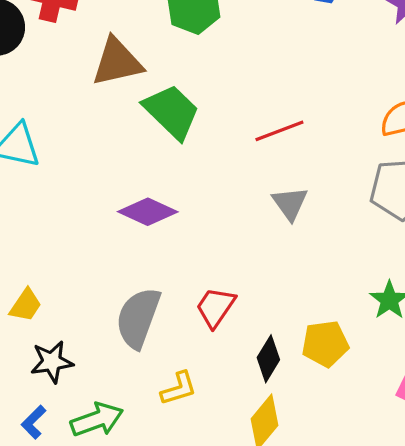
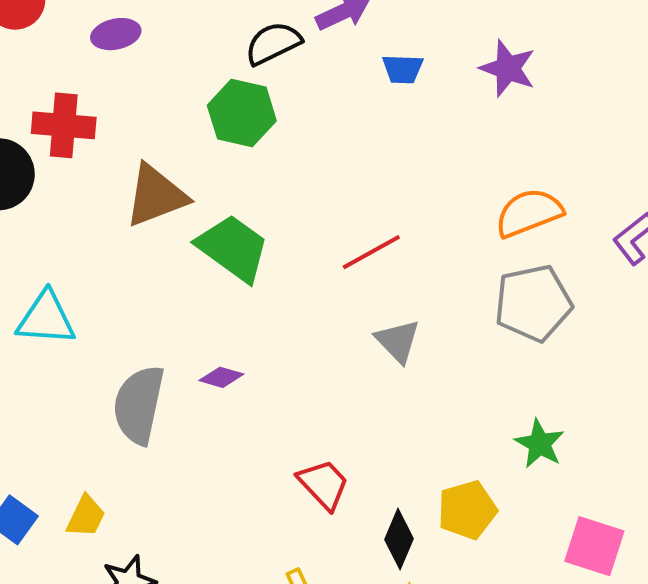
purple diamond: (148, 212) -> (221, 377), size x0.6
red trapezoid: (215, 307) -> (324, 484), turned 111
gray semicircle: (138, 318) -> (139, 405), moved

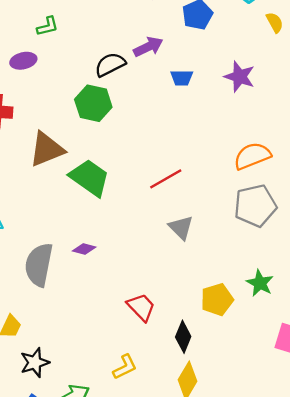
yellow pentagon: (467, 510) -> (217, 300), moved

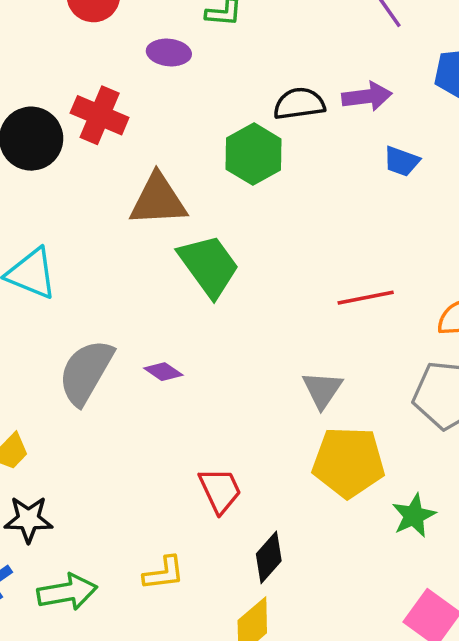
red line: (166, 179) -> (366, 298), moved
yellow pentagon: (217, 300) -> (349, 462), moved, size x1.4

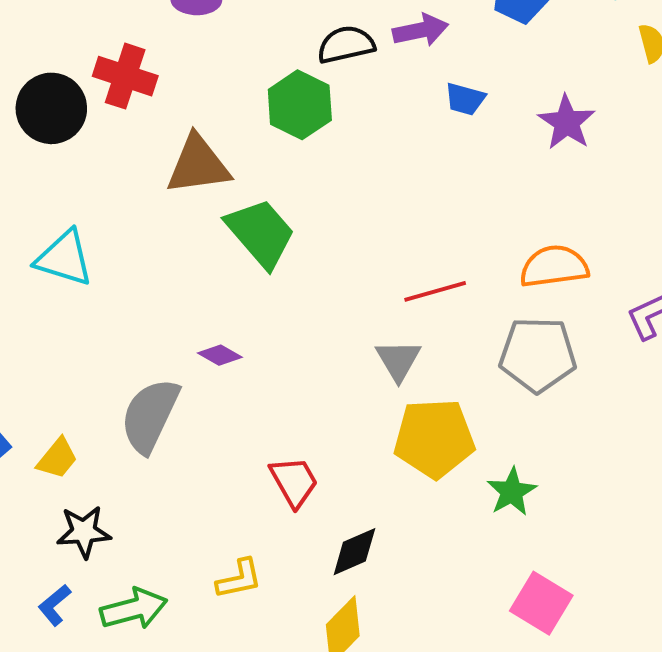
red line: (366, 298) -> (435, 291), moved
gray semicircle: (86, 372) -> (150, 415), moved
black diamond: (269, 557) -> (354, 552), turned 30

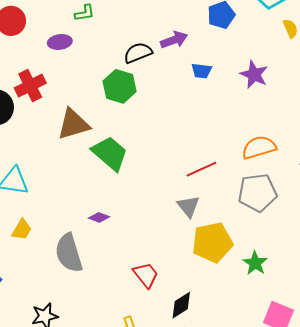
red cross: (125, 76) -> (30, 86), turned -36
gray semicircle: (150, 415) -> (69, 253), turned -33
yellow trapezoid: (57, 458) -> (22, 230), moved

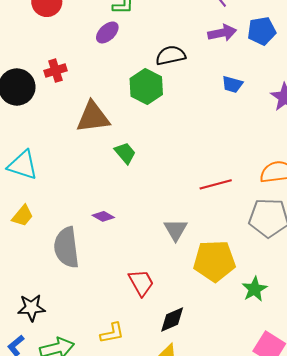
purple arrow: (174, 40) -> (222, 33), moved
purple ellipse: (60, 42) -> (107, 32), moved, turned -45
red cross: (30, 86) -> (55, 71), size x0.7
green trapezoid: (110, 153) -> (125, 153), size x0.6
gray triangle: (188, 206) -> (176, 230), moved

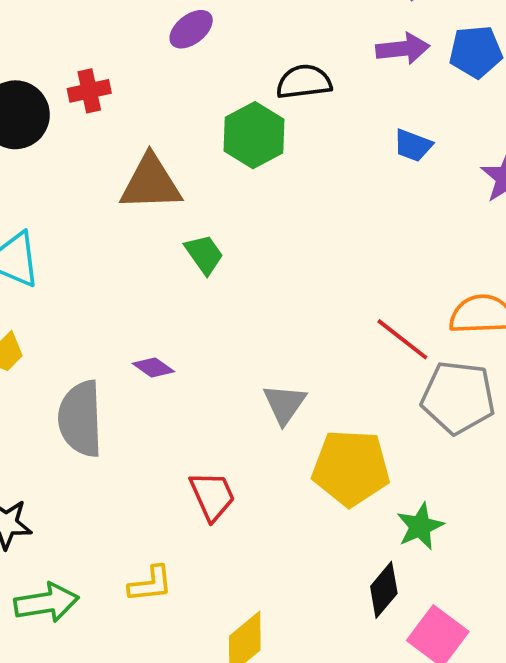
red line: (216, 184) -> (402, 339), moved, turned 48
black diamond: (172, 319) -> (384, 590), moved, turned -32

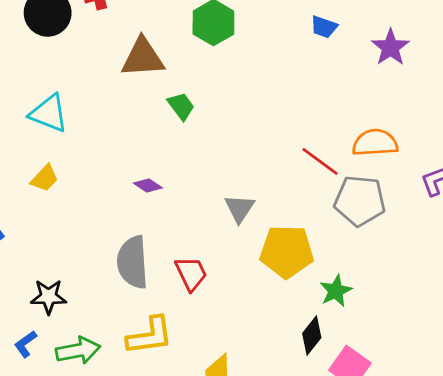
gray semicircle: (80, 419) -> (133, 262), moved
yellow L-shape: (150, 584) -> (150, 336), size x1.5

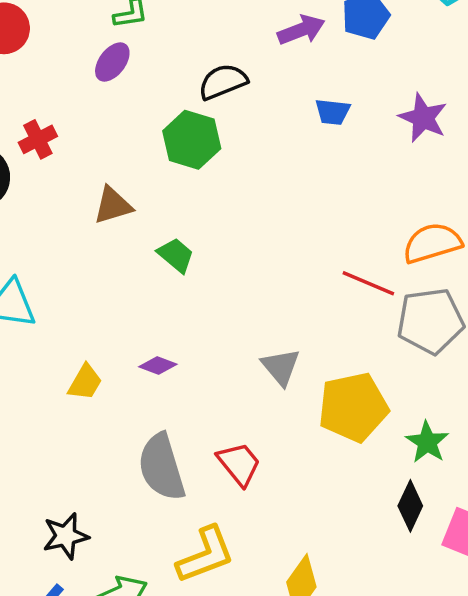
brown triangle: (143, 58) -> (113, 205), size x0.7
yellow trapezoid: (45, 178) -> (85, 382), moved

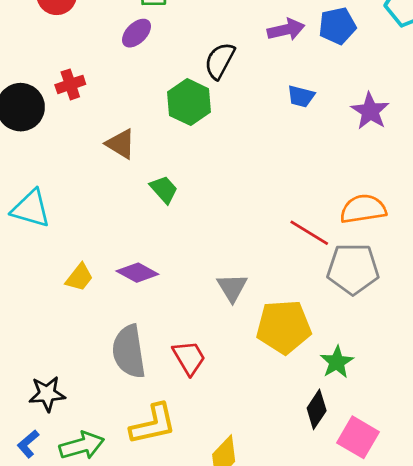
black semicircle: (223, 82) -> (220, 61), turned -48
brown triangle: (113, 205) -> (121, 144), turned 40
purple diamond: (158, 366) -> (137, 273), size x1.4

